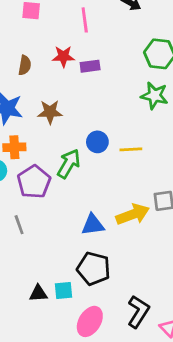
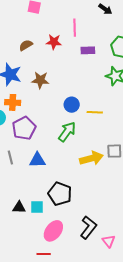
pink line: (85, 20) -> (75, 28), moved
brown semicircle: (25, 65) -> (26, 45), turned -136
purple rectangle: (90, 66) -> (88, 50), moved
green arrow: (69, 164) -> (67, 132), moved
blue triangle: (93, 225) -> (37, 160), moved

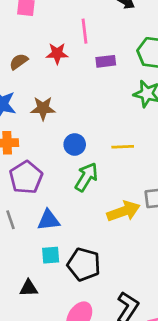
blue circle: (72, 105) -> (75, 144), moved
cyan square: (37, 207) -> (51, 255), moved

